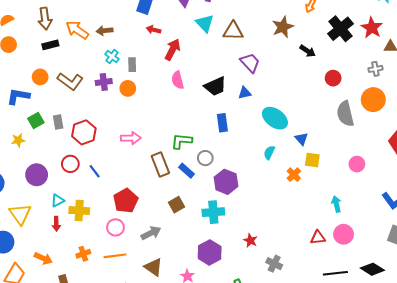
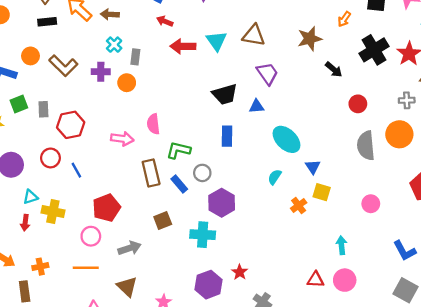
cyan triangle: (205, 23) -> (217, 41), moved
red arrow: (173, 50) -> (183, 46), turned -125
pink semicircle: (178, 80) -> (153, 124), moved
purple hexagon: (210, 252) -> (208, 285), moved
orange cross: (83, 254) -> (40, 267), moved

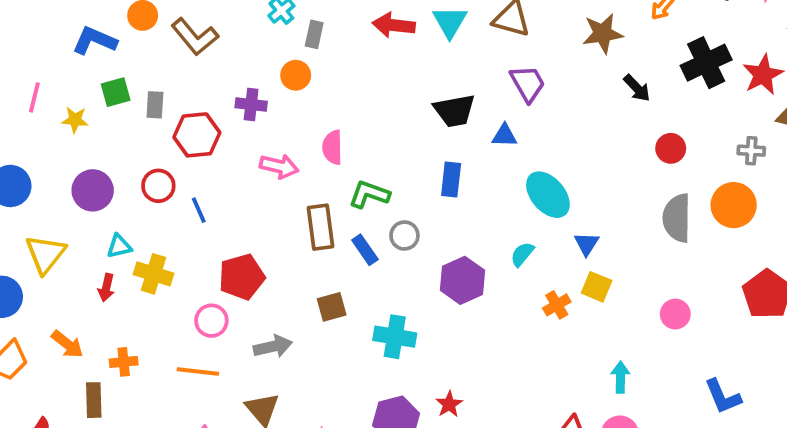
purple cross: (101, 72) -> (251, 105), moved
purple hexagon: (222, 203) -> (463, 280), moved

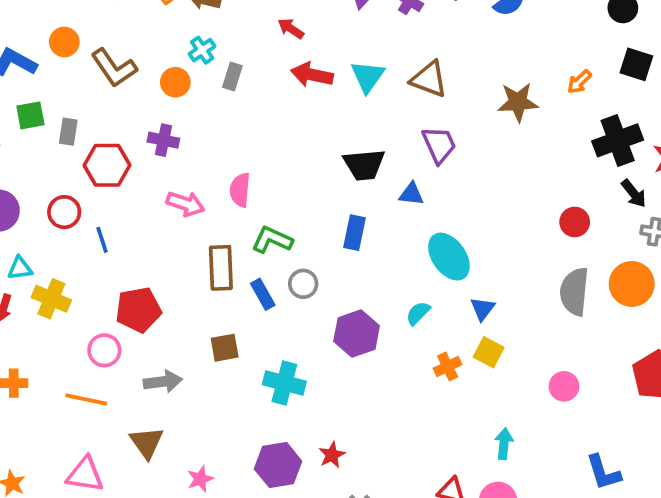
orange circle: (296, 75) -> (175, 82), moved
black arrow: (637, 88) -> (634, 193), moved

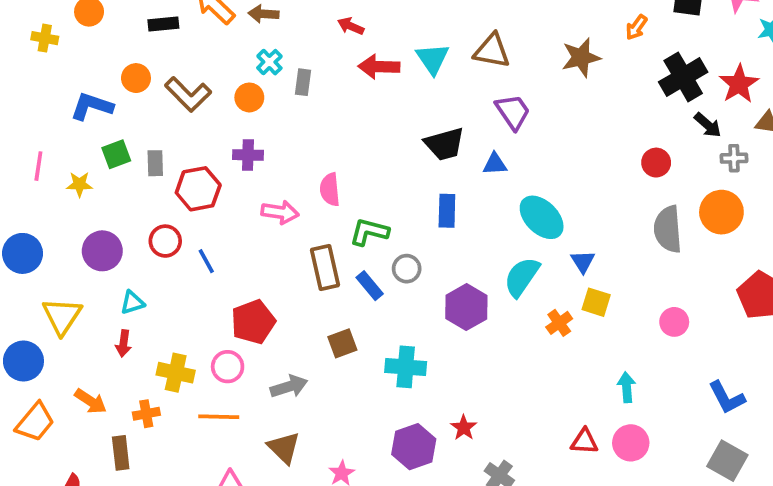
yellow cross: (51, 299) -> (176, 373), moved
cyan semicircle: (418, 313) -> (522, 277), size x1.6

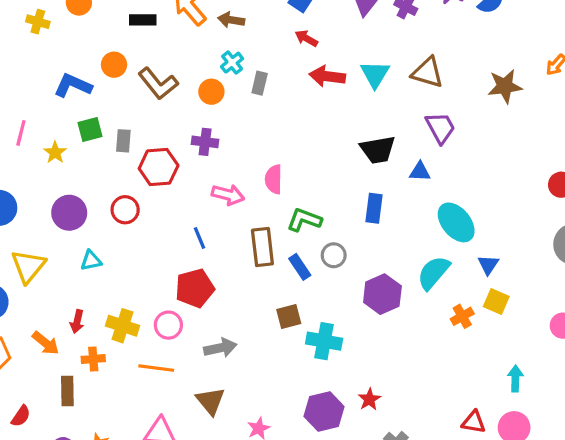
yellow star: (79, 184) -> (55, 153), turned 30
blue line: (206, 261) -> (199, 238), moved
red arrow: (123, 343) -> (77, 321), moved
brown square: (342, 343) -> (289, 317), moved

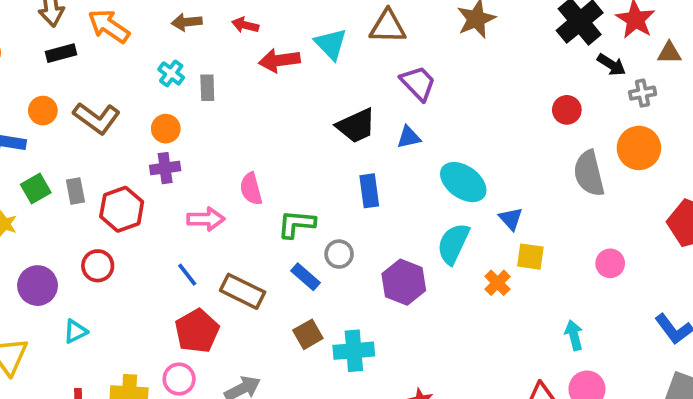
brown arrow: (231, 20) -> (187, 22), moved
orange circle: (211, 92) -> (166, 129), moved
brown rectangle: (262, 247) -> (243, 291), moved, turned -42

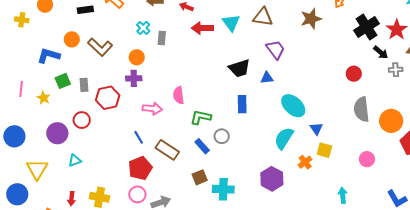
orange circle: (639, 148) -> (391, 121), moved
red circle: (98, 266) -> (82, 120), moved
purple hexagon: (404, 282) -> (272, 179), moved
pink circle: (179, 379) -> (137, 194), moved

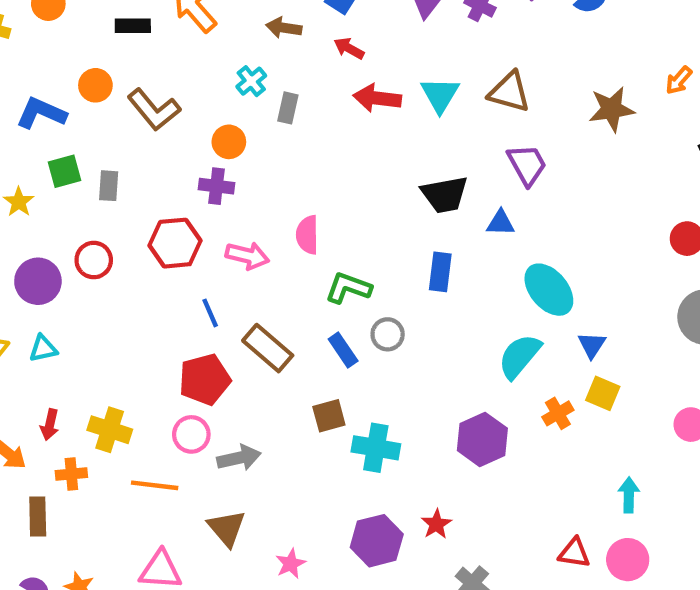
red hexagon: (108, 98) -> (175, 243), moved
cyan triangle: (75, 160) -> (43, 349), moved

